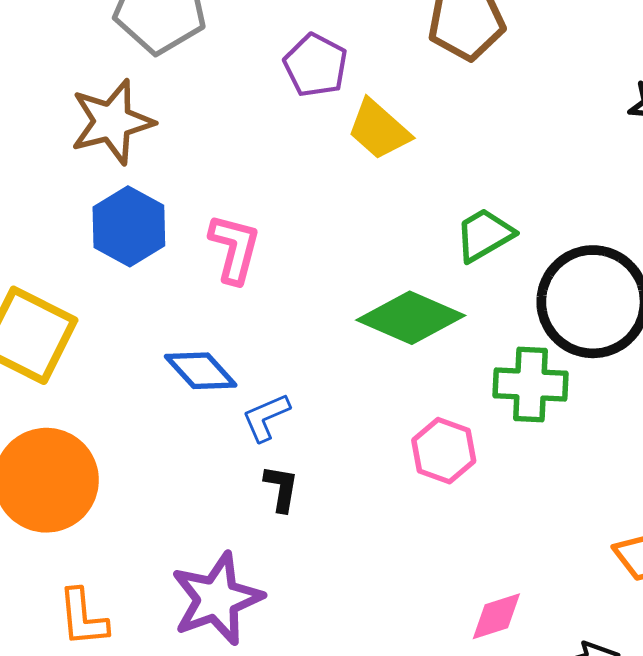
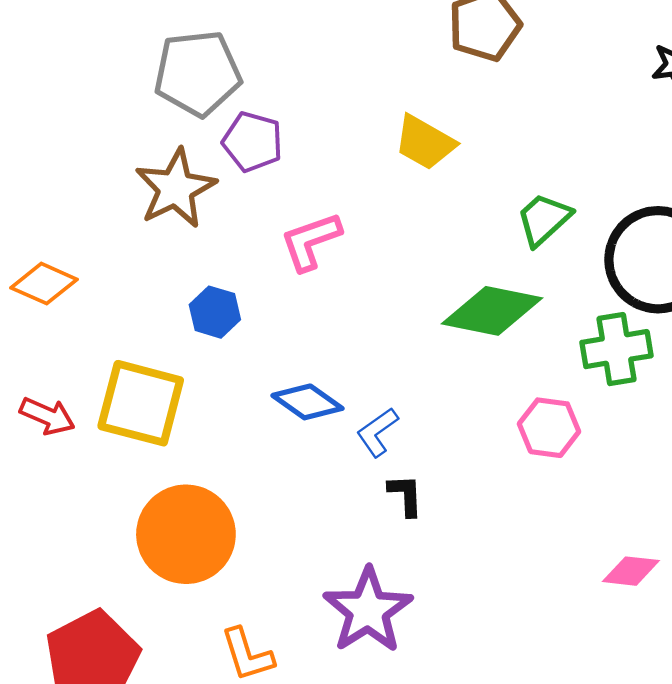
purple pentagon: (316, 65) -> (253, 142), moved
blue hexagon: (129, 226) -> (215, 312), moved, size x0.7
pink L-shape: (234, 249) -> (311, 241), moved, turned -112
pink diamond: (496, 616) -> (631, 571), turned 36

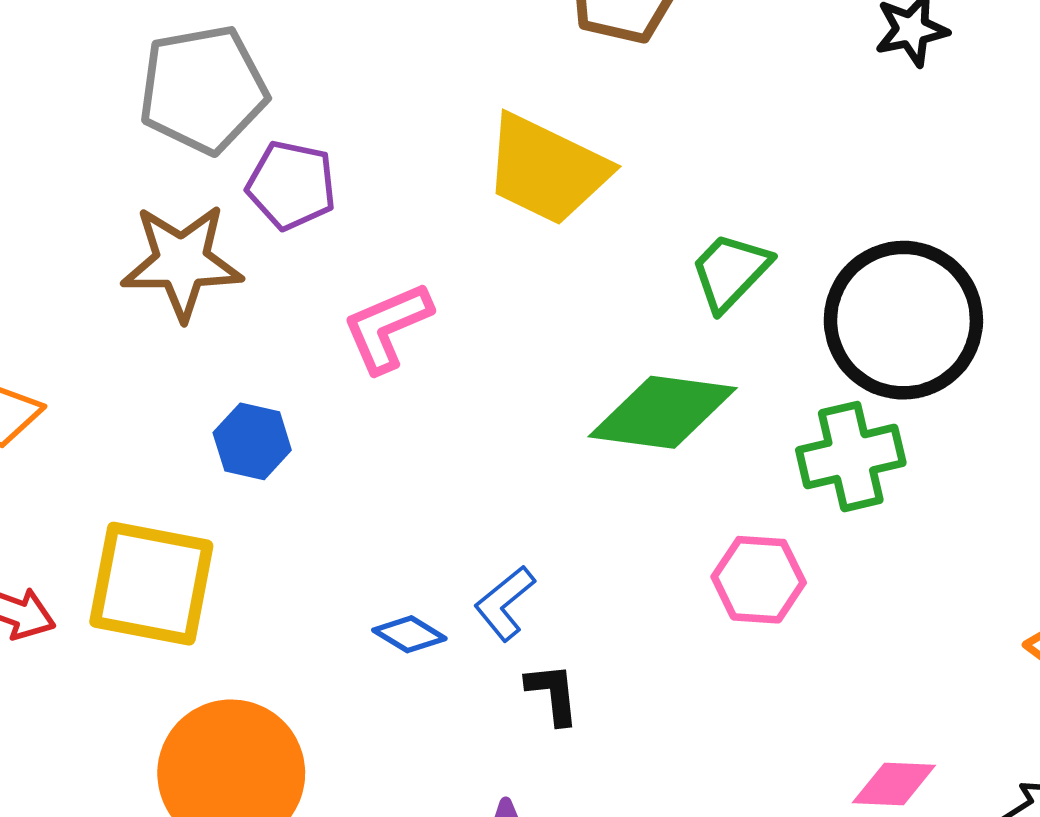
yellow trapezoid: (425, 142) -> (547, 169), size x1.4
brown star: (176, 188) -> (182, 262), turned 30
blue diamond: (307, 402) -> (409, 634), moved, size x0.7

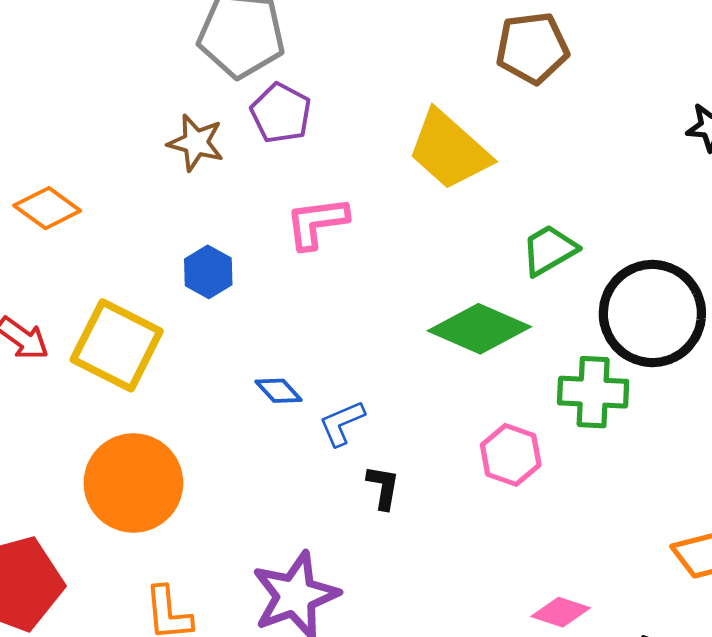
brown star: (182, 262) -> (196, 143), size x0.7
blue diamond: (409, 634) -> (279, 391), moved
black L-shape: (553, 694) -> (383, 487), moved

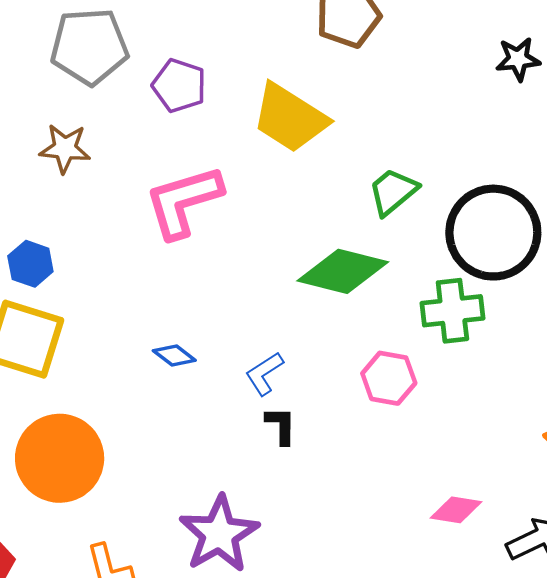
purple pentagon: (281, 113) -> (179, 86), moved
pink L-shape: (317, 223) -> (183, 201), size x1.4
blue hexagon: (208, 272) -> (30, 264), moved
blue L-shape: (342, 423) -> (264, 374), moved

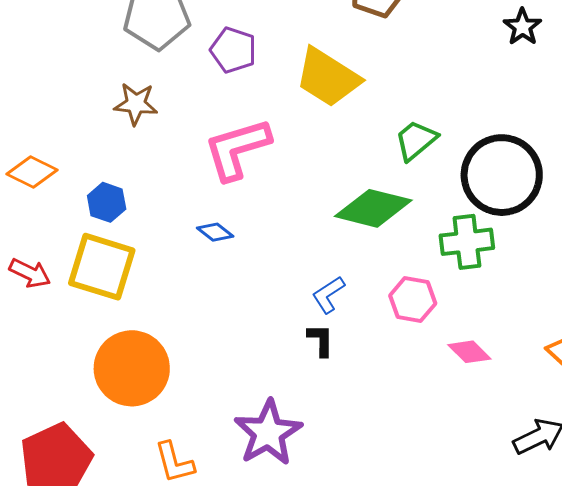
black star: (518, 59) -> (523, 27), turned -30
blue diamond: (174, 356) -> (215, 232), moved
blue L-shape: (264, 374) -> (328, 295), moved
pink diamond: (456, 510) -> (469, 352), moved, turned 36

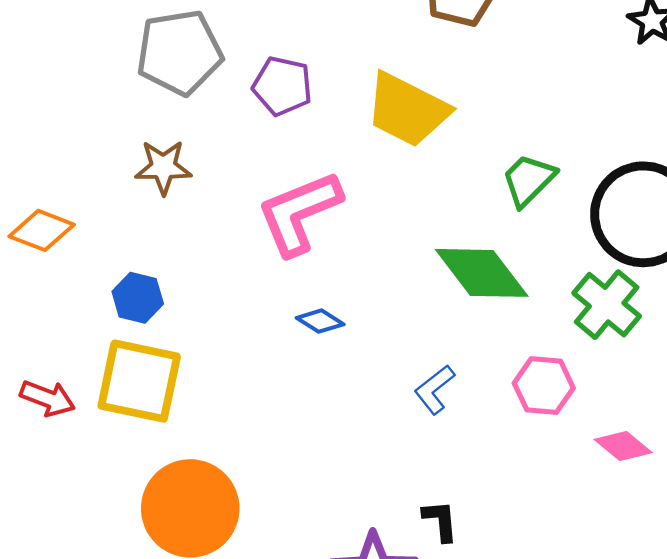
orange diamond: (32, 172) -> (42, 230), moved
green diamond: (373, 208) -> (482, 273), turned 44
blue diamond: (215, 232) -> (320, 321), moved
green cross: (467, 242) -> (607, 305), turned -38
black L-shape: (321, 340) -> (440, 521), moved

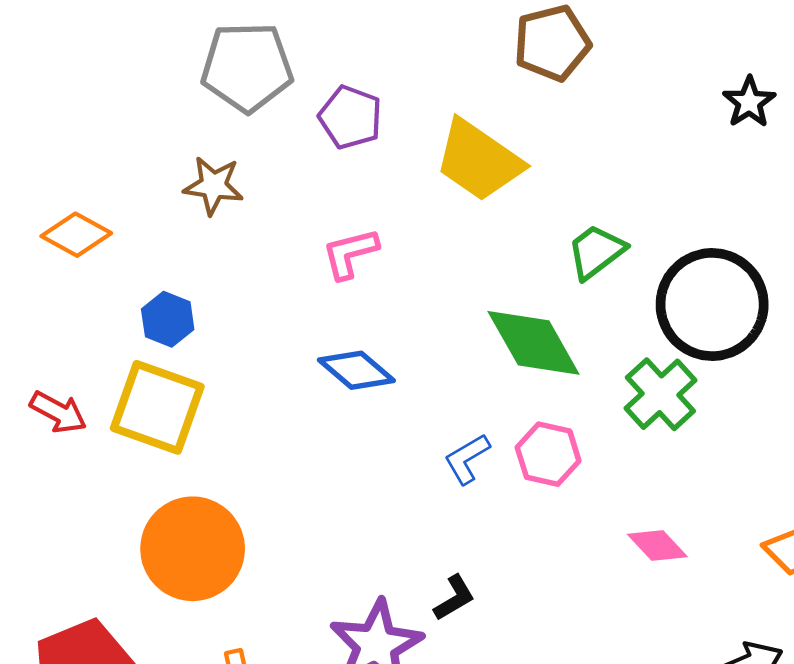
pink L-shape: (299, 213) -> (350, 253), size x0.6
blue diamond: (320, 321) -> (356, 370), size x1.5
pink hexagon: (544, 386) -> (548, 454), moved
black L-shape: (440, 521) -> (454, 598), turned 57

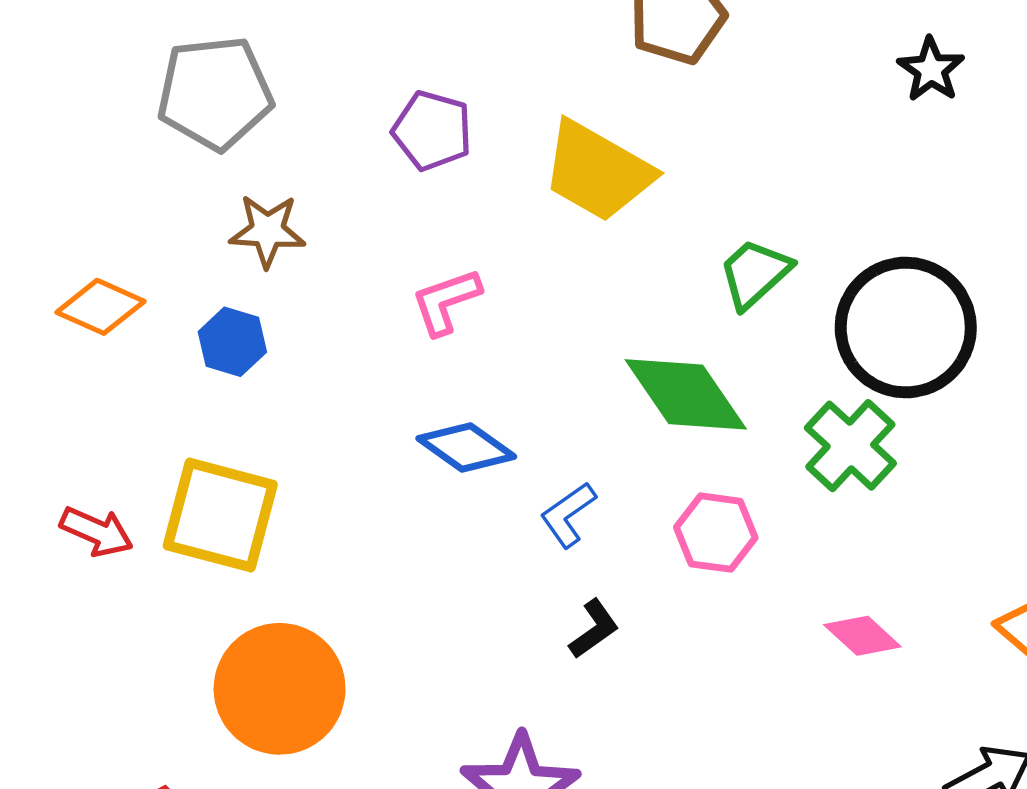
gray pentagon: (247, 67) -> (215, 93), moved
blue hexagon: (168, 319) -> (232, 342), moved
blue L-shape: (467, 459) -> (568, 515), moved
black L-shape: (454, 598) -> (594, 629), moved

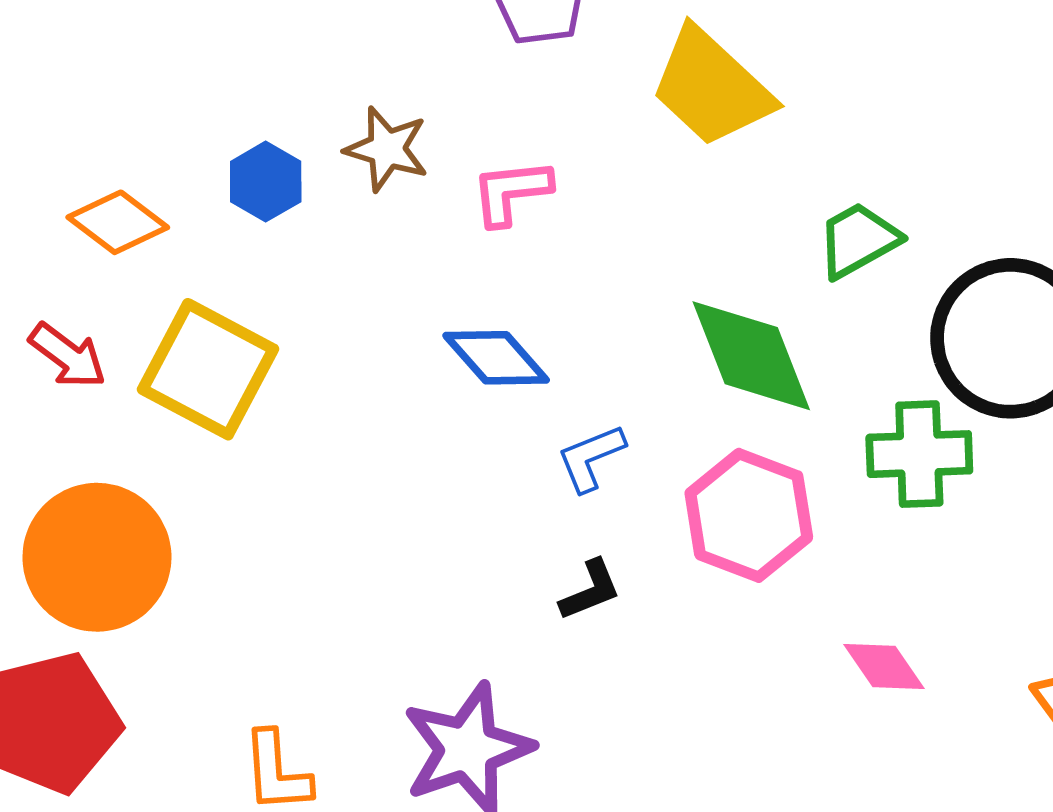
brown star: (267, 231) -> (387, 149), moved
orange diamond: (100, 307) -> (118, 222), moved
green cross: (850, 446) -> (919, 454), turned 32
pink hexagon: (716, 533) -> (749, 515), size x1.4
orange circle: (280, 689) -> (97, 557), moved

